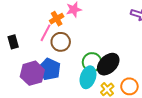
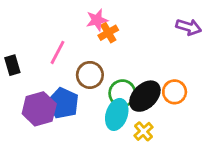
orange cross: (57, 19) -> (108, 33), moved
brown circle: (61, 42) -> (90, 75), moved
orange circle: (129, 86) -> (175, 92), moved

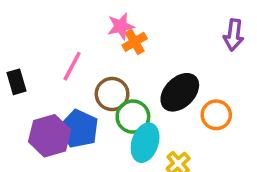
purple arrow: (189, 27) -> (234, 35), turned 80
green circle: (122, 93) -> (133, 117), moved
black ellipse: (145, 96) -> (180, 92), moved

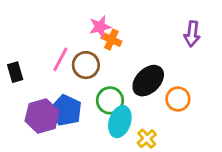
orange cross: (135, 42) -> (111, 40), turned -36
brown circle: (112, 94) -> (86, 65), moved

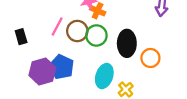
black ellipse: (148, 81) -> (127, 43), turned -45
green circle: (110, 100) -> (96, 35), moved

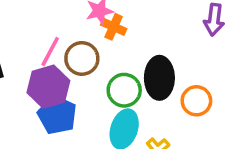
green circle: (96, 35) -> (124, 90), moved
purple hexagon: (42, 72) -> (48, 87), moved

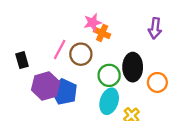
purple arrow: (214, 20) -> (155, 28), moved
purple hexagon: (48, 87) -> (46, 86), moved

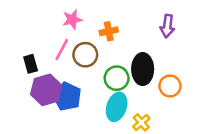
pink star: (93, 22) -> (72, 20), moved
orange cross: (102, 33) -> (109, 31), turned -35
black rectangle: (22, 60) -> (31, 64), moved

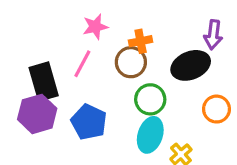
brown circle: (85, 55) -> (131, 62), moved
black rectangle: (31, 64) -> (44, 82), size x1.6
black ellipse: (143, 69) -> (191, 65), moved, turned 68
purple hexagon: (46, 90) -> (37, 114), moved

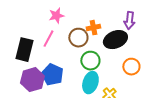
orange cross: (141, 41) -> (93, 28), moved
black rectangle: (44, 82) -> (24, 50), turned 30
purple hexagon: (37, 114) -> (32, 80), moved

